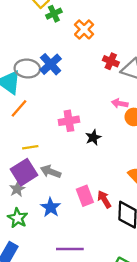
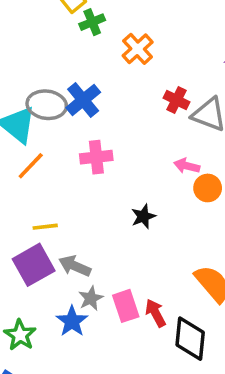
pink cross: (69, 121) -> (96, 157), moved
gray star: (17, 189) -> (91, 298), moved

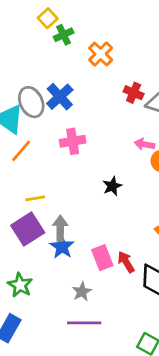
gray ellipse: (47, 105) -> (31, 102), turned 60
gray arrow: (75, 266) -> (60, 228), turned 70
gray star: (91, 298) -> (82, 292), moved
blue star: (72, 321) -> (62, 247), moved

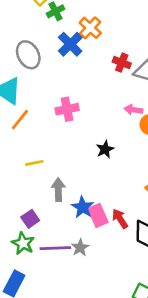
blue cross: (60, 97) -> (70, 44), moved
gray ellipse: (31, 102) -> (28, 55), moved
purple square: (28, 229) -> (30, 219), moved, size x0.6
blue star: (62, 247) -> (83, 207), moved
purple line: (84, 323) -> (55, 248), moved

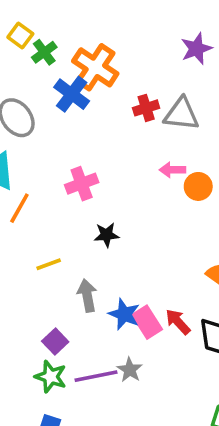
orange cross: (90, 28) -> (95, 67), size x1.4
red cross: (122, 63) -> (146, 108), turned -30
black star: (105, 149) -> (106, 235), moved, turned 30

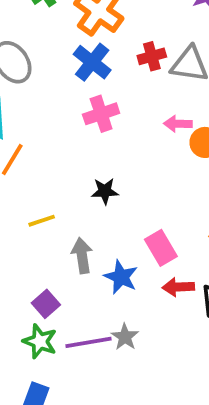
blue cross: (72, 94) -> (92, 62), moved
pink cross: (82, 184) -> (101, 114), moved
pink rectangle: (147, 322) -> (161, 248), moved
red arrow: (178, 322) -> (178, 287), turned -52

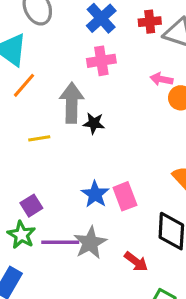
pink rectangle: (161, 248) -> (125, 196), moved
gray arrow: (82, 256) -> (72, 103), moved, size x1.4
red arrow: (178, 287) -> (136, 262), moved, turned -150
gray star: (125, 337) -> (90, 243), size x1.5

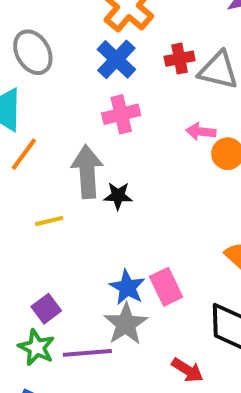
gray star: (90, 243) -> (126, 324), moved

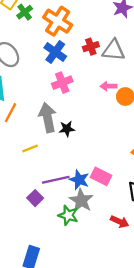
pink rectangle: (166, 287) -> (101, 176), turned -30
green star: (36, 347) -> (68, 215), moved
purple line: (87, 353) -> (56, 180), moved

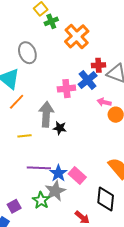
blue cross: (55, 52) -> (88, 80), moved
purple square: (35, 198) -> (14, 206), moved

